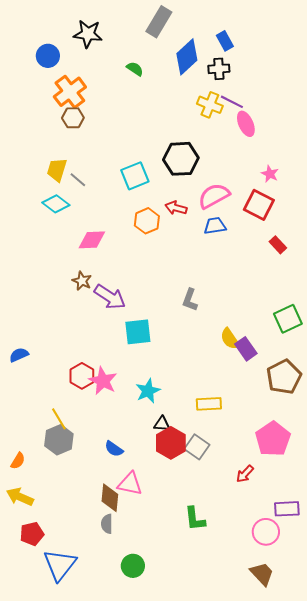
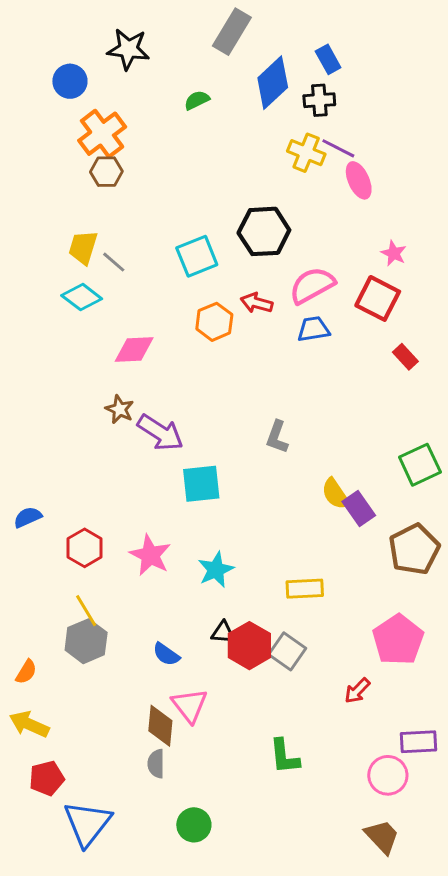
green semicircle: (135, 69) -> (197, 100), turned -60
red hexagon: (82, 376) -> (85, 548), moved
black triangle: (162, 424) -> (223, 632), moved
pink triangle: (130, 484) -> (190, 705), turned 40

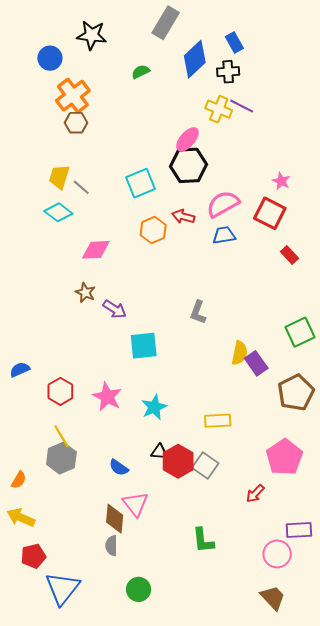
pink ellipse: (359, 180) -> (187, 139), moved, turned 65
purple arrow: (160, 433) -> (115, 309), size x0.7
yellow semicircle: (335, 494) -> (240, 353), turned -135

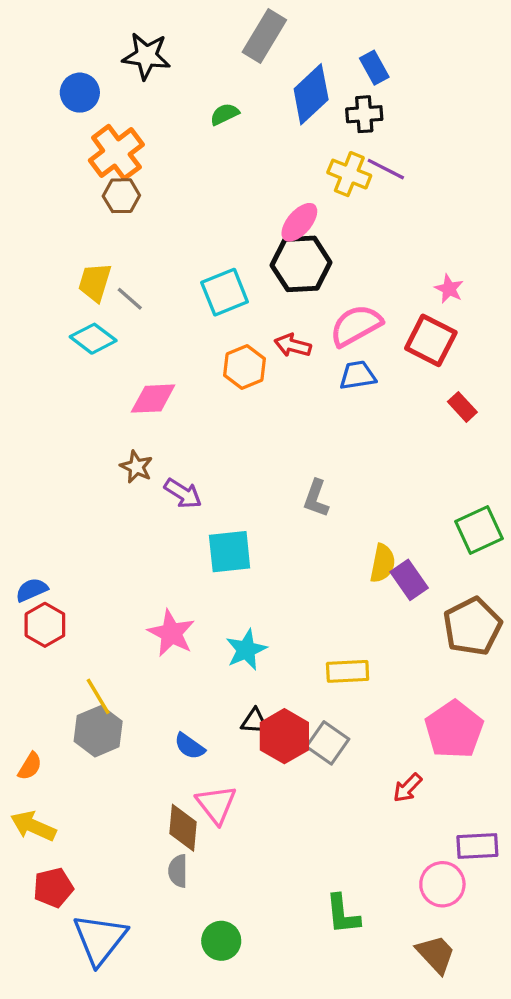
red hexagon: (60, 391) -> (45, 625), moved
green L-shape: (203, 540) -> (343, 914), moved

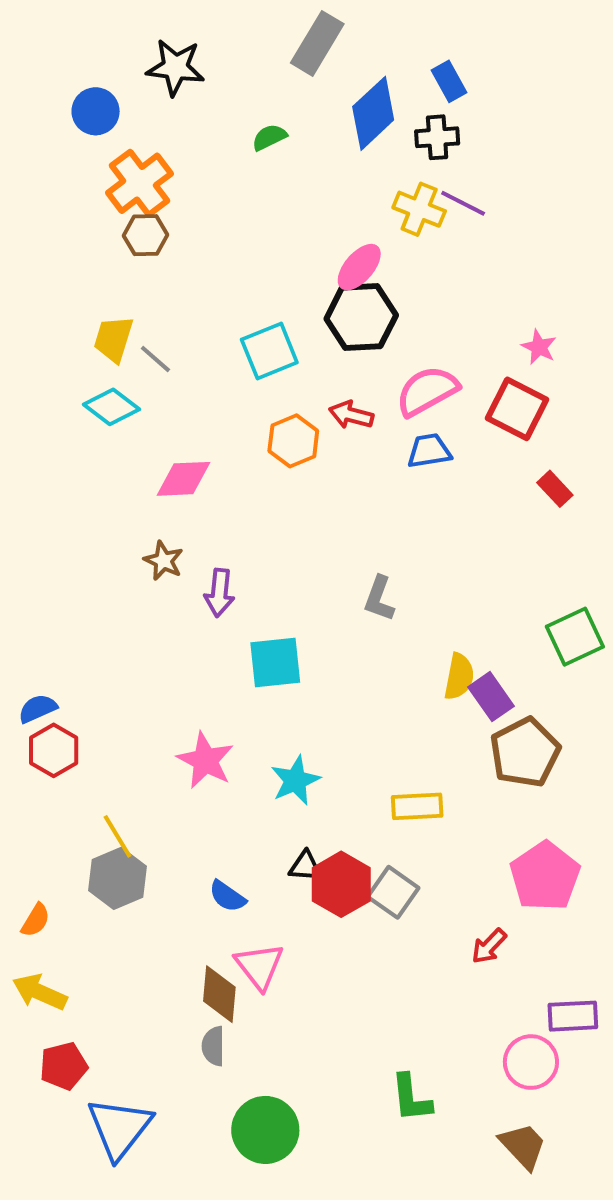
purple arrow: (183, 493) -> (219, 593), turned 63
brown pentagon: (472, 626) -> (525, 752), moved
green circle: (221, 941) -> (265, 1130), size x1.4

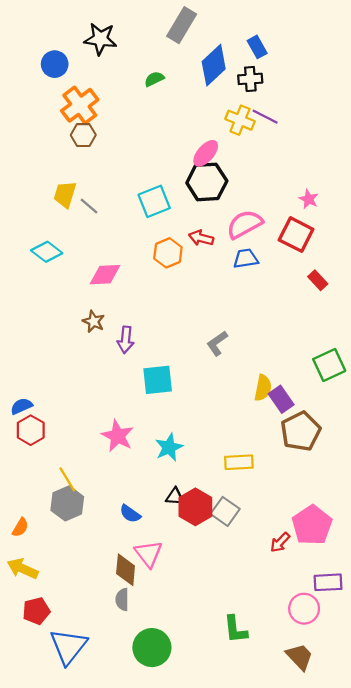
cyan diamond: (112, 407) -> (47, 252), moved
gray L-shape: (379, 599) -> (217, 343), turned 35
pink pentagon: (545, 876) -> (312, 525), moved

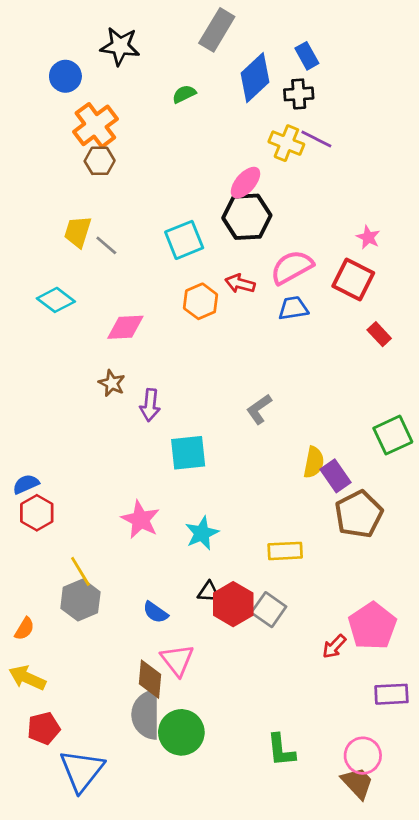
gray semicircle: (122, 600) -> (146, 715), size x1.8
pink circle: (304, 609) -> (363, 756), moved
green circle: (152, 648) -> (181, 732), moved

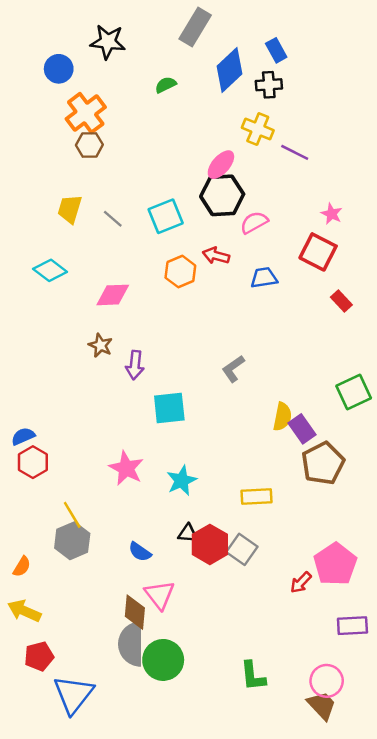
purple line: (316, 139) -> (295, 152), moved
gray line: (106, 245) -> (113, 219), moved
pink semicircle: (292, 267) -> (254, 222), moved, size x0.7

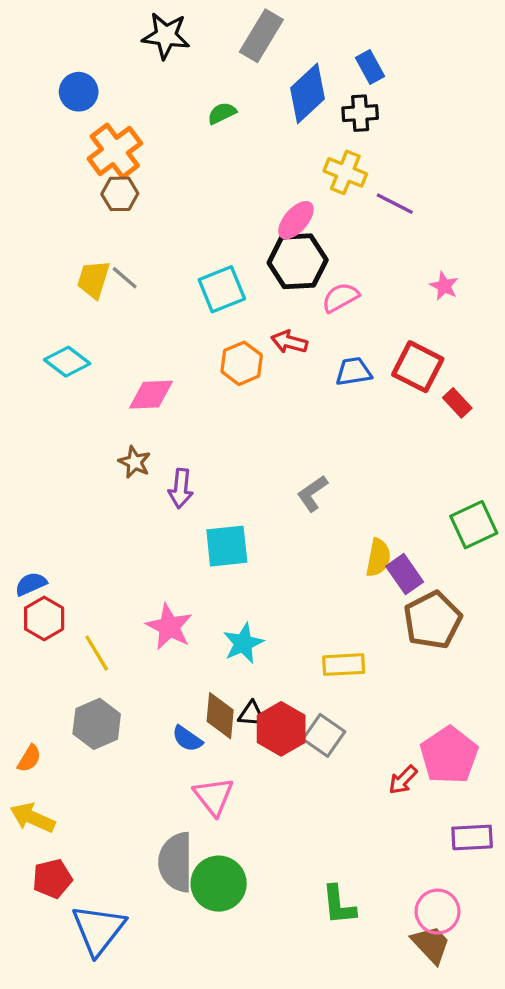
black star: (108, 42) -> (166, 36), moved
gray line: (113, 219) -> (125, 278), moved
red square: (318, 252) -> (418, 367), moved
yellow line: (72, 515) -> (97, 653), moved
brown diamond: (135, 612) -> (220, 716), moved

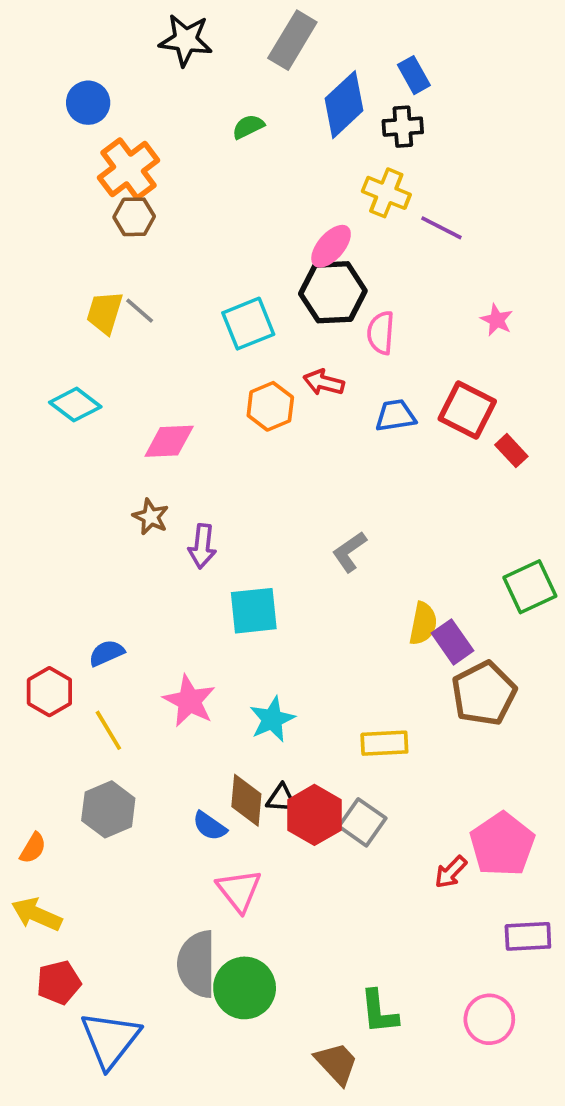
pink semicircle: (340, 297) -> (381, 333), turned -57
blue semicircle: (31, 584) -> (107, 653), moved
brown trapezoid: (431, 944) -> (337, 1063), moved

